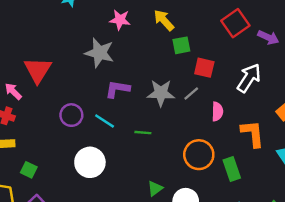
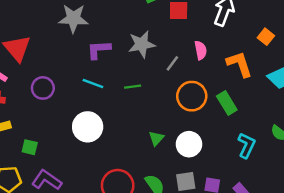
gray line: (191, 93) -> (172, 63), moved
purple circle: (71, 115) -> (43, 88), moved

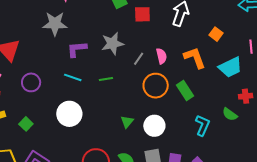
pink semicircle: (201, 50) -> (161, 56), moved
green square: (30, 147) -> (26, 124), moved, turned 32

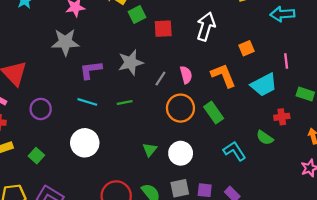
orange square: (216, 34) -> (246, 48), turned 32
cyan L-shape: (203, 125) -> (235, 151), turned -55

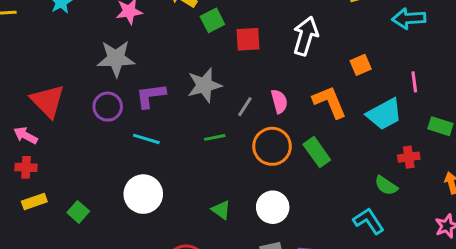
green line: (125, 103) -> (215, 137), moved
purple circle: (41, 109) -> (108, 107), moved
green triangle: (150, 150) -> (221, 210), moved, turned -32
cyan L-shape: (235, 151) -> (369, 221), moved

